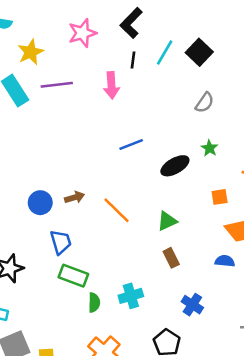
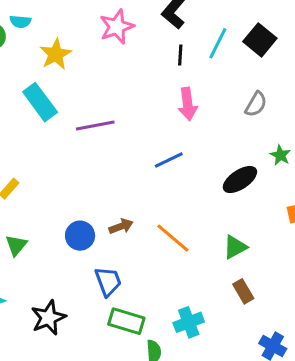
purple line: (57, 85) -> (95, 126), moved
pink arrow: (111, 85) -> (188, 104), moved
gray semicircle: (205, 103) -> (256, 104), moved
blue line: (131, 145) -> (169, 160), moved
cyan cross: (131, 296) -> (189, 322), moved

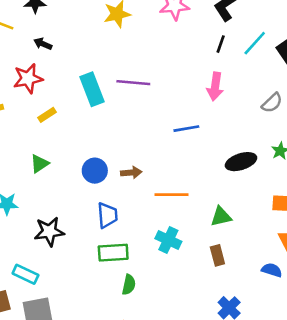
cyan rectangle: (40, 102) -> (92, 89), moved
orange line: (173, 238) -> (171, 195), turned -56
green rectangle: (126, 321) -> (113, 253), turned -36
cyan cross: (189, 322) -> (168, 240), moved, turned 30

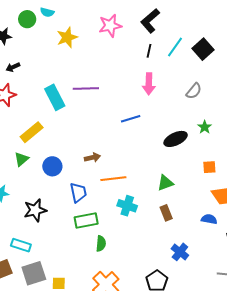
black arrow: (43, 44) -> (13, 67), turned -40
yellow rectangle: (47, 115) -> (32, 132), moved, size x1.6
blue circle: (95, 171) -> (52, 166), moved
orange line: (171, 195) -> (113, 179), moved

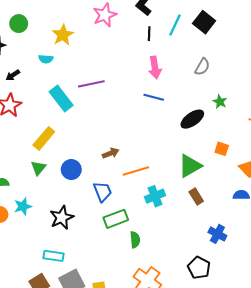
cyan semicircle: (47, 12) -> (46, 59), moved
blue line: (131, 119) -> (154, 97), moved, turned 42
orange square: (209, 167) -> (222, 149), moved, turned 32
green triangle: (165, 183) -> (190, 166), size x1.4
cyan cross: (127, 206) -> (155, 196), turned -30

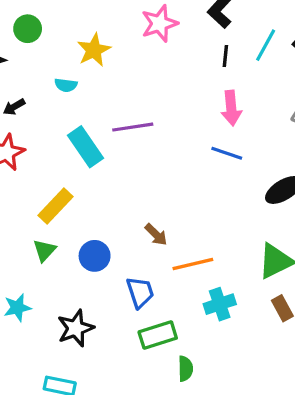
brown arrow: (111, 153) -> (156, 235), turned 63

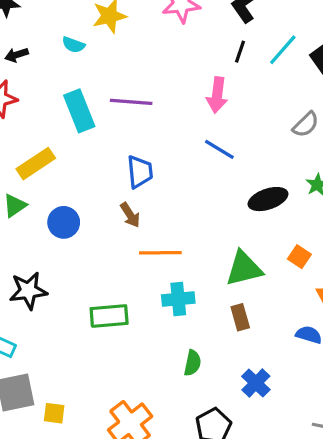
pink arrow: (231, 108) -> (217, 95), moved
blue trapezoid: (140, 292) -> (140, 172), moved
green semicircle: (185, 369) -> (192, 363), moved

